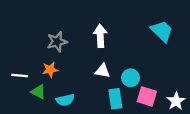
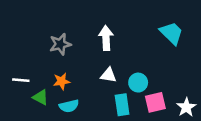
orange star: (50, 70) -> (62, 81), moved
pink square: (147, 96) -> (155, 102), turned -30

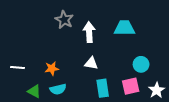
cyan trapezoid: (171, 33) -> (124, 28), moved, turned -45
gray star: (60, 44) -> (64, 20), moved, turned -30
cyan circle: (138, 83) -> (141, 64), moved
green triangle: (41, 97) -> (34, 91), moved

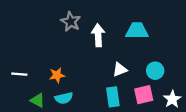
white triangle: (91, 63) -> (120, 70), moved, turned -32

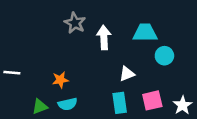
cyan circle: (155, 71) -> (164, 56), moved
white line: (19, 74) -> (12, 73), moved
green triangle: (38, 100) -> (40, 107), turned -49

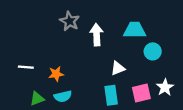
white line: (12, 73) -> (26, 67), moved
white star: (183, 105) -> (165, 87), moved

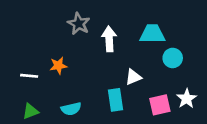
orange star: (56, 74) -> (58, 66), moved
cyan rectangle: (111, 95) -> (116, 100), moved
green triangle: (37, 99) -> (30, 111), moved

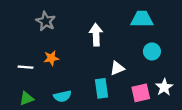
gray star: (79, 24) -> (46, 21), moved
cyan trapezoid: (152, 34) -> (142, 19), moved

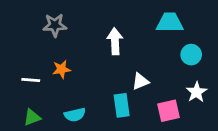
gray star: (46, 21) -> (55, 25), turned -30
cyan circle: (152, 51) -> (191, 55), moved
white star: (164, 87) -> (197, 92), moved

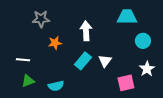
orange star: (61, 69) -> (55, 43), moved
white triangle: (140, 81) -> (105, 61), turned -32
cyan rectangle: (122, 105) -> (83, 61), moved, turned 48
green triangle: (32, 117) -> (28, 81), moved

